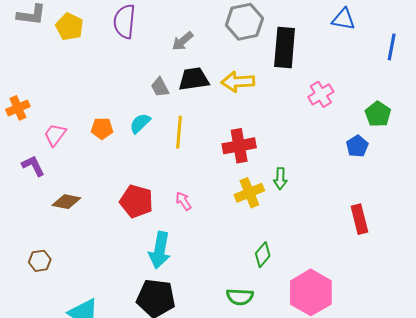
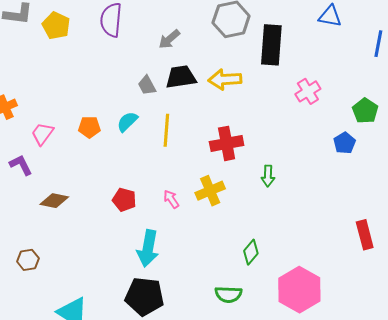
yellow cross: (249, 193) -> (210, 191), moved
red pentagon: (136, 201) -> (124, 200), size x0.7
red rectangle: (359, 219) -> (365, 235), moved

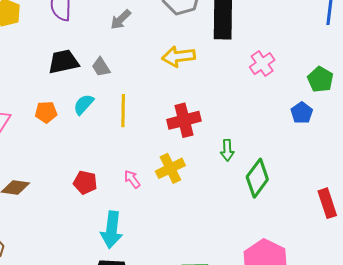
black trapezoid: (181, 77) -> (63, 62), moved
green diamond: (251, 252) -> (257, 178), moved, size x1.5

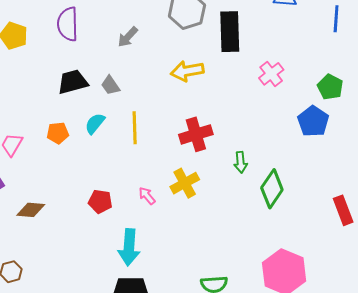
blue pentagon: (302, 113) -> (313, 121), size x1.4

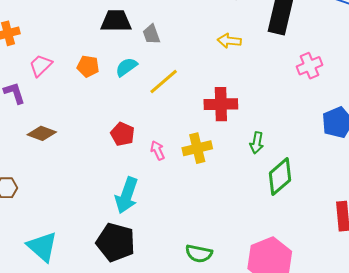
yellow arrow: (187, 71) -> (229, 41), size x0.7
yellow line: (135, 128) -> (164, 82), turned 36
red pentagon: (100, 201) -> (123, 134), moved

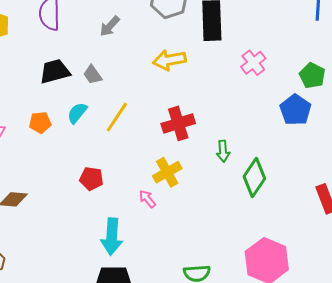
yellow arrow: (229, 41) -> (169, 60), size x1.4
pink arrow: (157, 150) -> (147, 199), moved

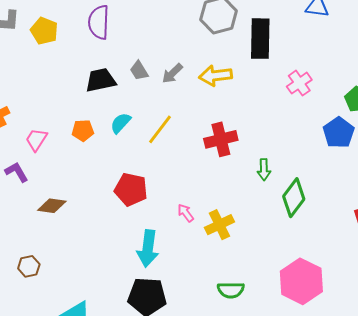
gray arrow: (110, 26) -> (172, 73), moved
gray trapezoid: (93, 75) -> (139, 71), moved
yellow cross: (167, 172) -> (219, 225), moved
red pentagon: (91, 179) -> (131, 189), size x1.4

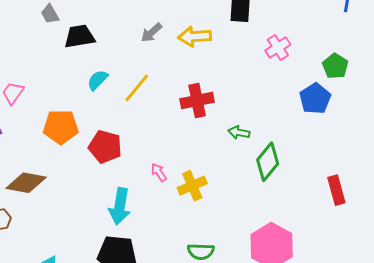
gray trapezoid: (139, 71) -> (50, 14), moved
orange pentagon: (83, 130) -> (61, 127), moved, size x1.6
green arrow: (264, 170) -> (239, 132), turned 100
brown diamond: (52, 206) -> (26, 183), moved, size x1.4

